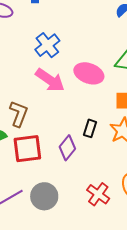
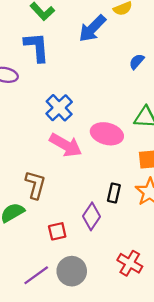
red square: (27, 149) -> (57, 231), moved, size x0.6

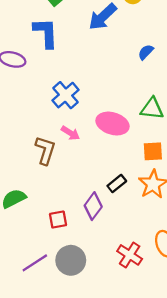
pink arrow: (66, 145) -> (70, 133), size x0.6
brown L-shape: (35, 185) -> (45, 150), moved
black rectangle: (114, 193) -> (117, 184), turned 36

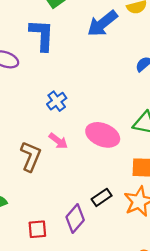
blue cross: (66, 95) -> (57, 101), size x0.7

